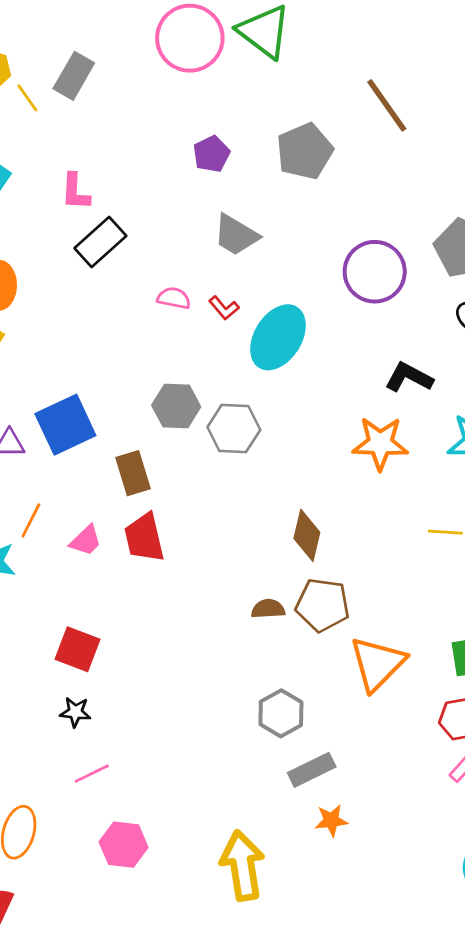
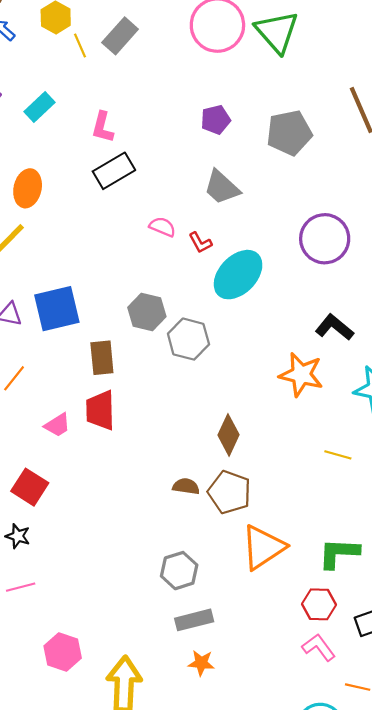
pink trapezoid: (86, 541) -> (57, 425), moved
pink hexagon: (124, 845) -> (63, 652), moved

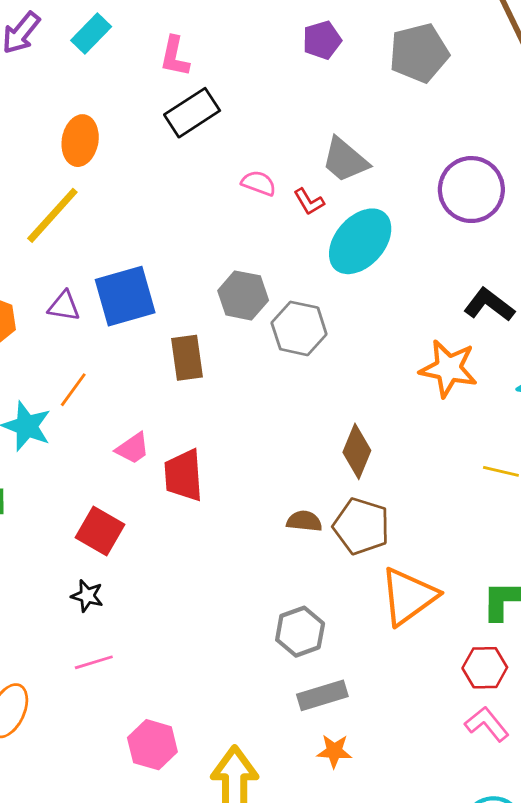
gray trapezoid: (222, 187) -> (345, 160), moved
red trapezoid: (100, 410) -> (184, 475), moved

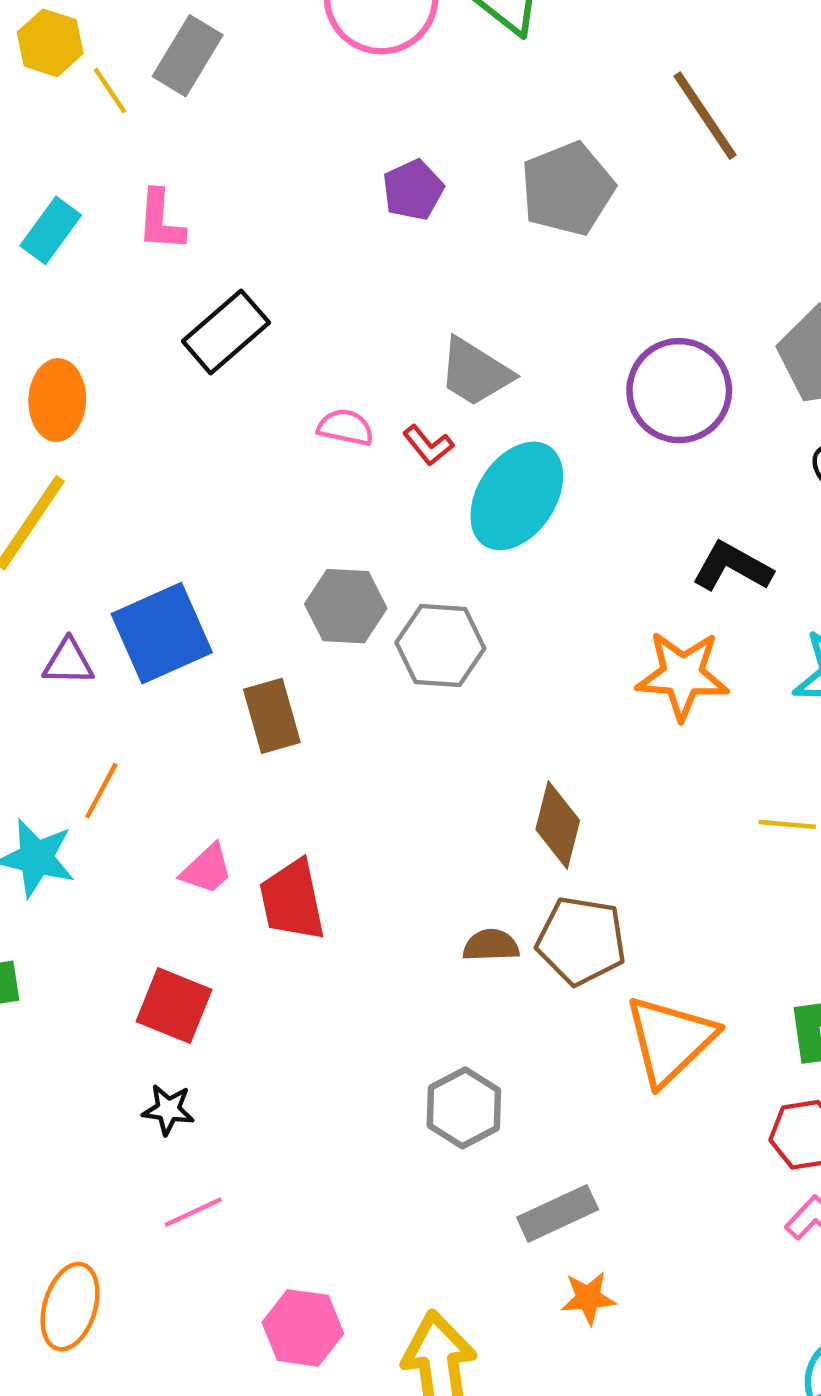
pink L-shape: (175, 56) -> (161, 220), moved
gray hexagon: (300, 632) -> (464, 1108), moved

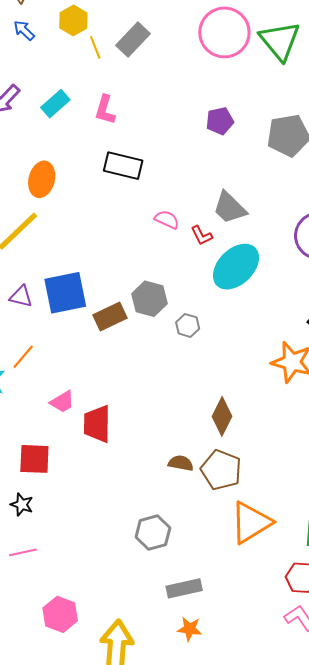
black rectangle: (226, 332) -> (123, 166), turned 42
gray hexagon: (440, 645) -> (188, 325), size x0.6
brown rectangle: (272, 716) -> (110, 316), moved, turned 68
red square: (174, 1006) -> (34, 459), turned -32

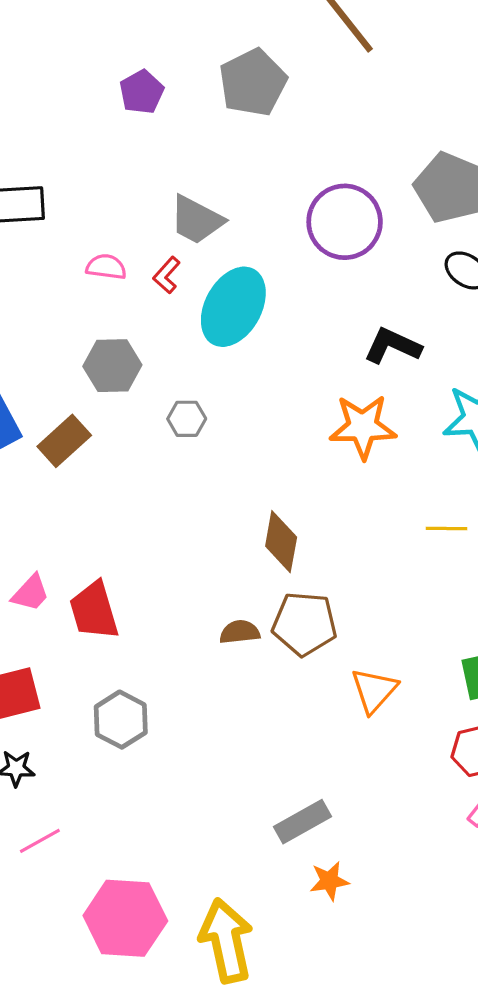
red L-shape: (202, 236) -> (167, 275), turned 85
gray hexagon: (149, 299) -> (112, 366), moved
orange triangle: (251, 523) -> (374, 690), size x0.7
gray hexagon: (153, 533) -> (121, 720), moved
pink hexagon: (60, 614) -> (125, 918), size x1.4

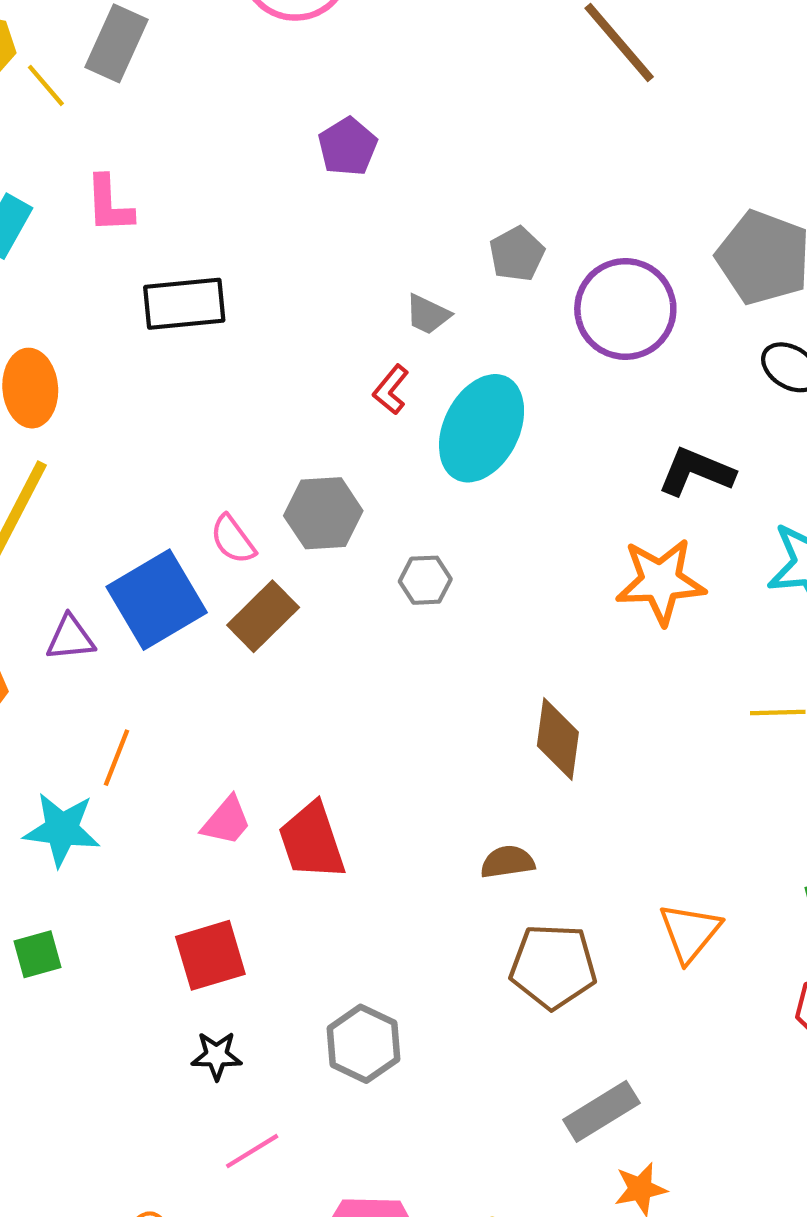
gray pentagon: (253, 83) -> (517, 254), moved, size x0.6
gray trapezoid: (197, 220) -> (428, 314), size x0.6
pink semicircle: (106, 267) -> (233, 539), moved, turned -132
brown pentagon: (304, 624) -> (553, 966), moved
gray hexagon: (121, 720) -> (363, 1044), moved

